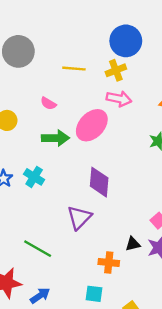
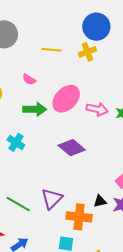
pink arrow: (119, 99) -> (97, 109), moved
purple diamond: (99, 182) -> (72, 148), turned -56
purple triangle: (79, 218) -> (52, 199), moved
orange cross: (109, 263) -> (79, 217), size x1.4

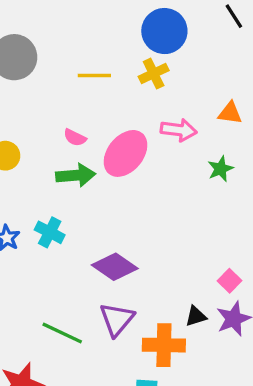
pink semicircle: (29, 79) -> (75, 138), moved
pink arrow: (97, 109) -> (179, 130), moved
purple diamond: (72, 148) -> (115, 267), moved

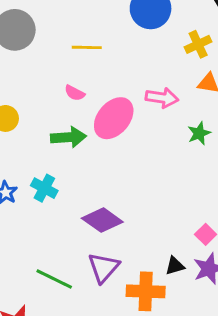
yellow cross: (154, 74) -> (198, 44), moved
pink semicircle: (75, 138) -> (75, 93), moved

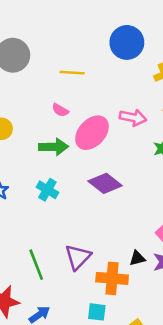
cyan cross: (44, 188) -> (47, 190), moved
purple diamond: (102, 220) -> (105, 183), moved
green line: (54, 279) -> (36, 265), turned 40

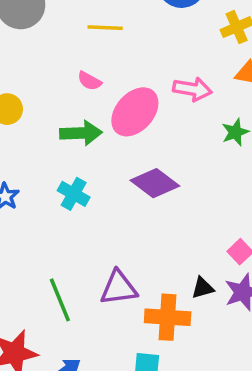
purple triangle: (78, 257) -> (119, 288), turned 40

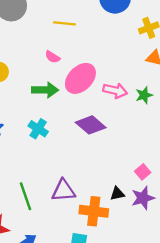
pink arrow: (192, 89) -> (115, 91), moved

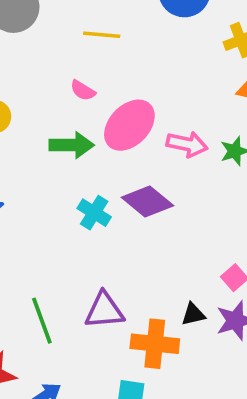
cyan cross: (38, 129) -> (94, 213), moved

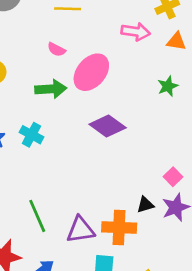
pink arrow: (187, 144) -> (136, 32), moved
cyan cross: (94, 213) -> (31, 135), moved
purple triangle: (104, 310) -> (80, 230), moved

